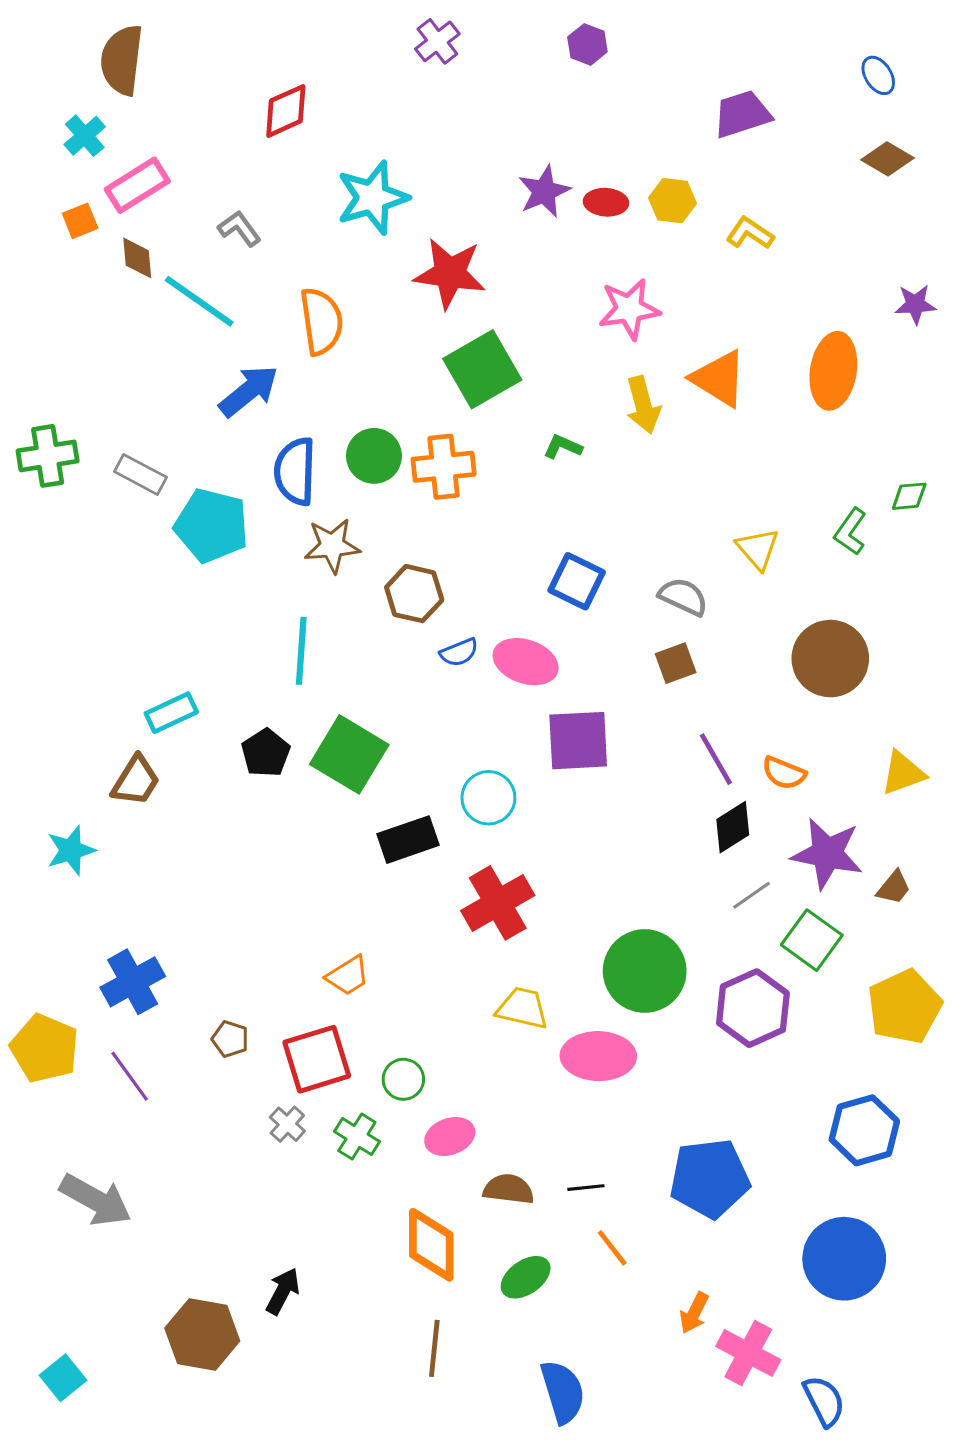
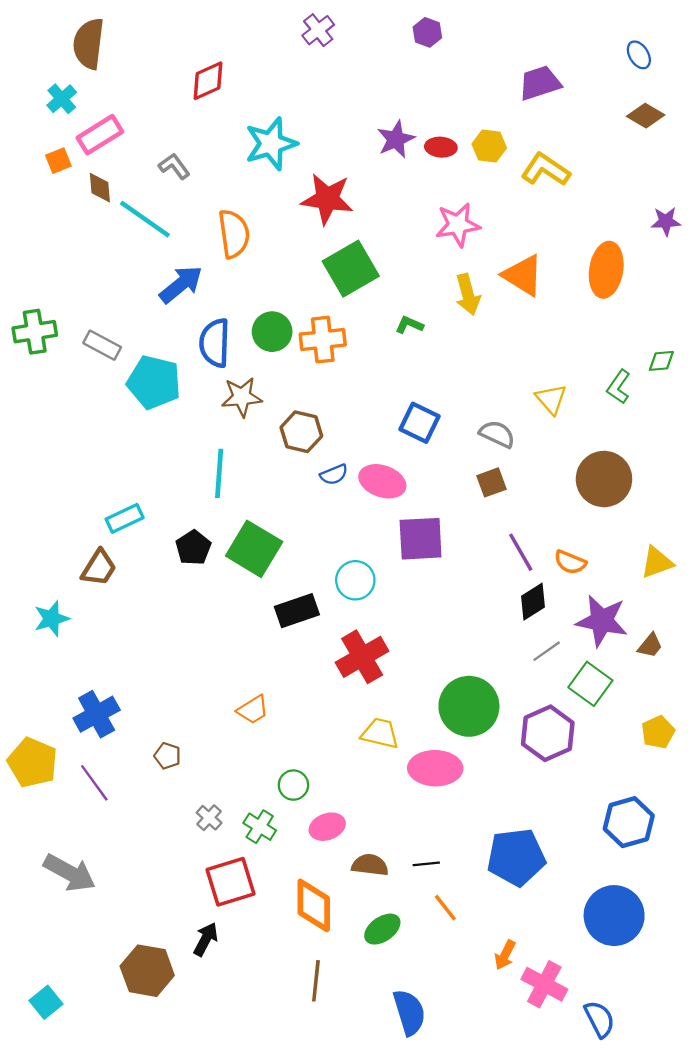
yellow L-shape: (750, 233) -> (545, 170), size x1.4
yellow pentagon: (905, 1007) -> (658, 732), size x0.6
red square: (317, 1059) -> (230, 882), moved

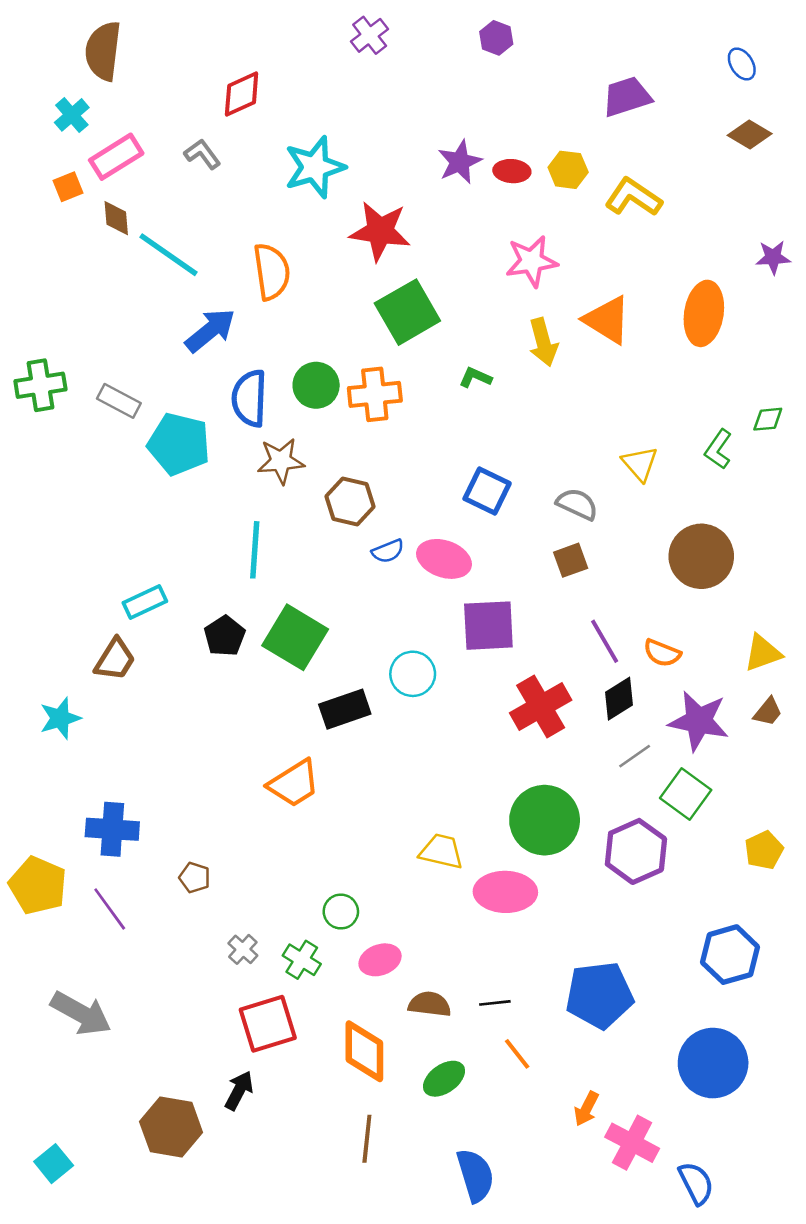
gray L-shape: (174, 166) -> (202, 154), moved
brown trapezoid: (650, 646) -> (768, 712), moved
red cross: (362, 657) -> (541, 706), moved
orange trapezoid: (253, 710) -> (294, 784), moved, size x1.4
blue cross: (97, 714) -> (112, 829), turned 33

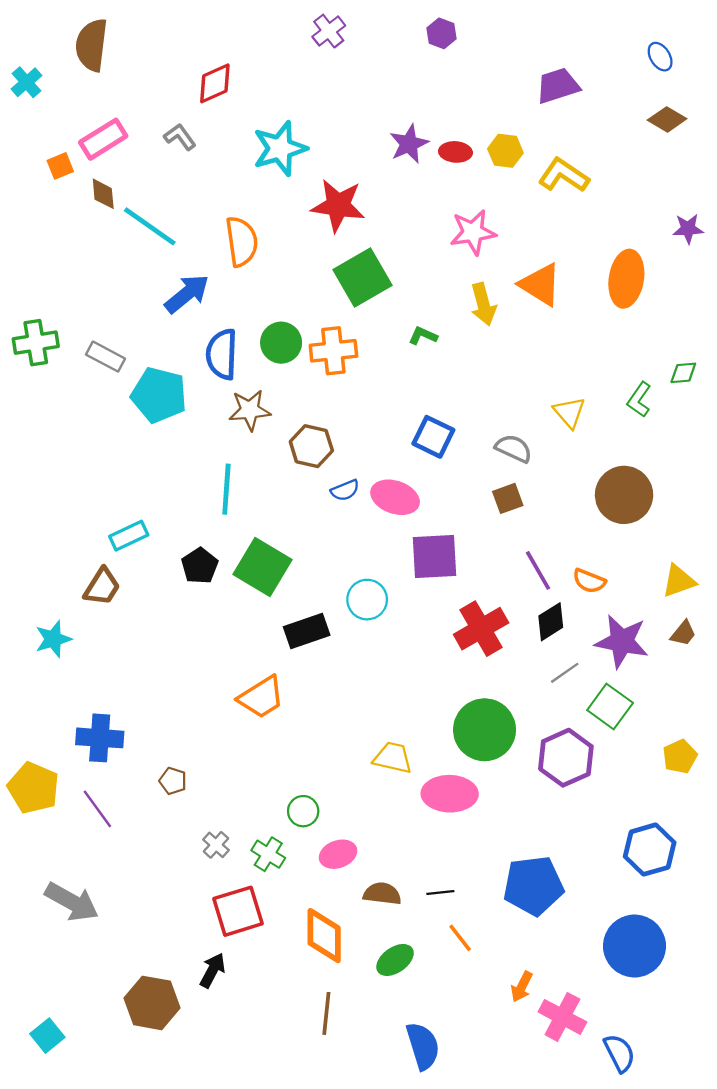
cyan cross: (72, 115) -> (26, 82), moved

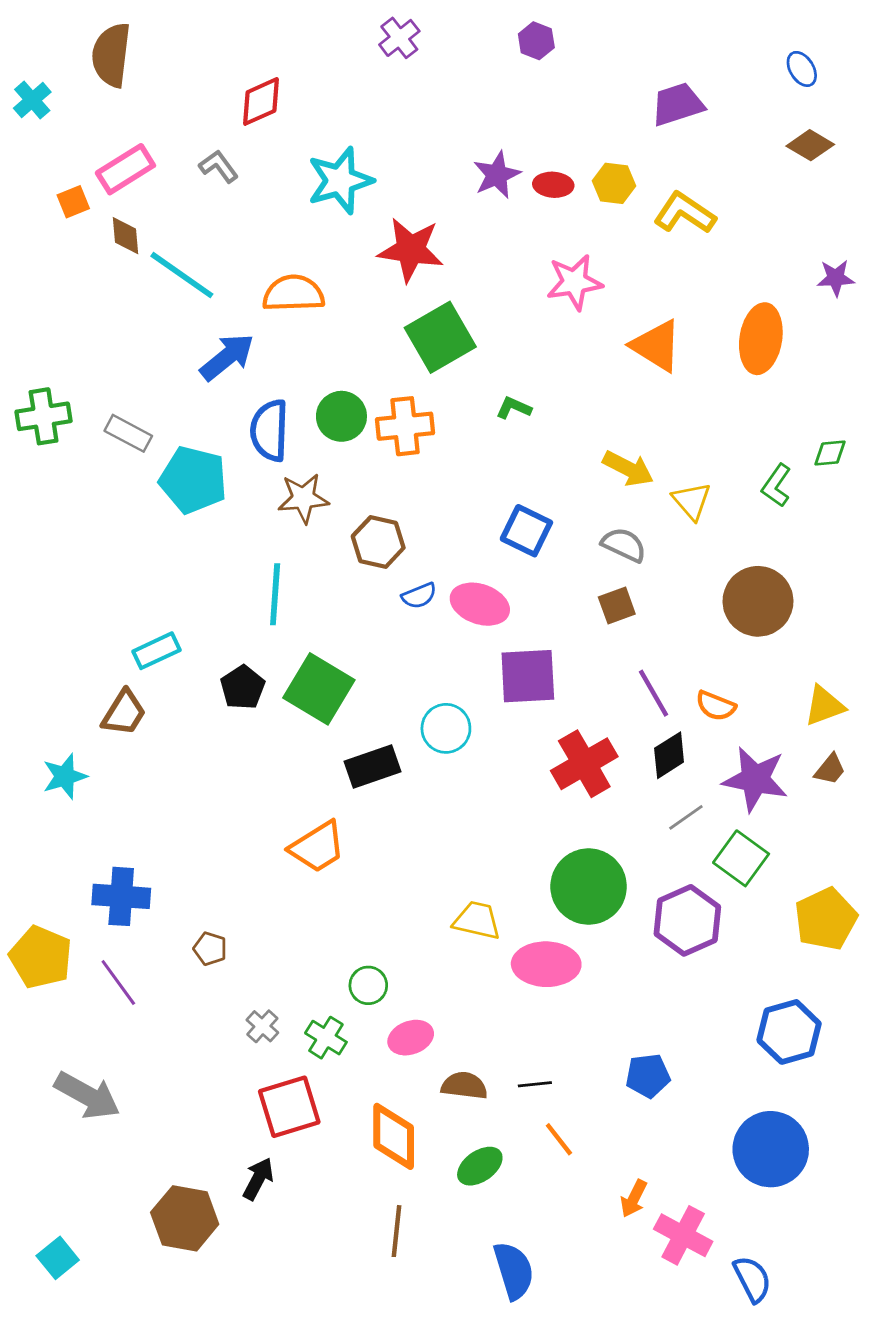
orange semicircle: (242, 241) -> (293, 293), turned -84
yellow arrow: (483, 304) -> (628, 469), moved, turned -48
yellow pentagon: (680, 757) -> (826, 919), size x1.5
blue pentagon: (533, 886) -> (648, 1076), size x0.6

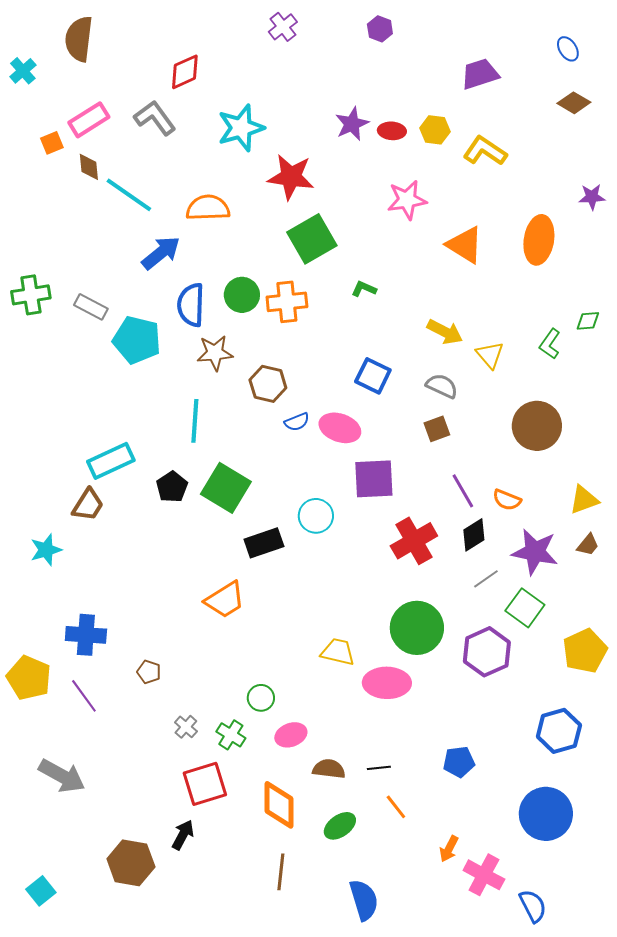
gray L-shape: (219, 166) -> (155, 118), size x1.5
cyan rectangle: (156, 651) -> (111, 461), size x1.4

